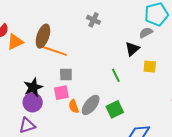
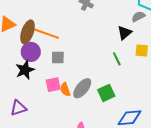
brown ellipse: (43, 36) -> (28, 32), moved
green line: (116, 75) -> (117, 59), moved
pink square: (61, 93) -> (53, 85), moved
purple circle: (33, 102) -> (31, 52), moved

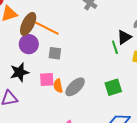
green line: (117, 59) -> (115, 47), moved
black star: (25, 70) -> (19, 72), moved
green square: (106, 93) -> (113, 87), moved

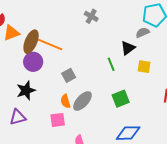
green line: (115, 47) -> (111, 64), moved
gray square: (55, 53) -> (69, 75), moved, turned -32
pink square: (47, 79) -> (58, 120), moved

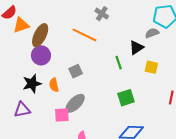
orange line: (50, 45) -> (84, 35), moved
orange semicircle: (65, 101) -> (54, 85), moved
gray ellipse: (82, 101) -> (75, 103), moved

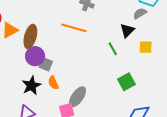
gray square: (76, 71) -> (46, 64), moved, turned -32

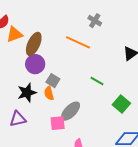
green line: (113, 49) -> (97, 81), moved, turned -40
gray square: (46, 64) -> (53, 81), moved
green square: (126, 82) -> (121, 104), turned -30

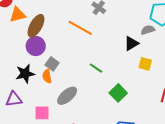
pink square: (58, 123) -> (42, 113), moved

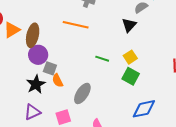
gray square: (52, 64) -> (50, 68), moved
yellow square: (145, 64) -> (130, 57), moved, turned -32

